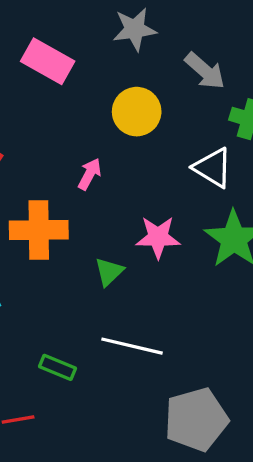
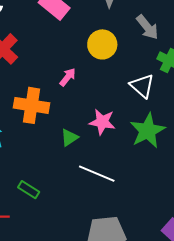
white line: (132, 346) -> (97, 174), moved

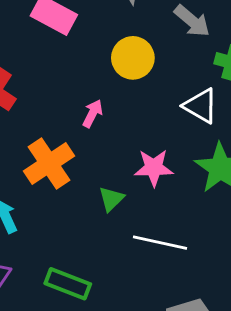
orange cross: (32, 105) -> (49, 164), turned -32
green rectangle: (29, 190) -> (68, 284), size x1.4

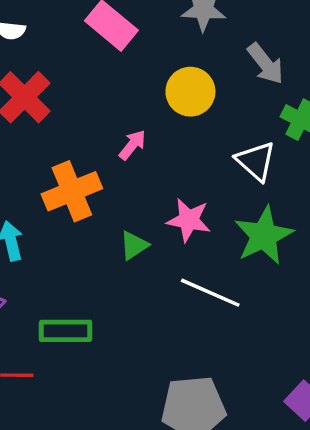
white line: (160, 243) -> (210, 293), moved
green rectangle: (68, 284) -> (66, 331), turned -33

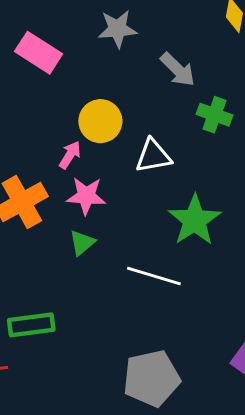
yellow circle: (190, 92) -> (100, 121), moved
white triangle: (256, 161) -> (153, 156), moved, turned -45
pink star: (189, 220) -> (86, 196), moved

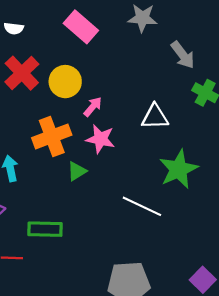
yellow circle: (100, 121) -> (65, 82), moved
green triangle: (82, 243) -> (77, 171), moved

